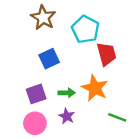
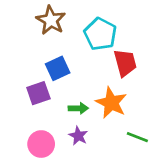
purple square: (36, 94) -> (38, 93), moved

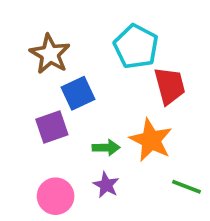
brown star: (51, 20) -> (50, 54), moved

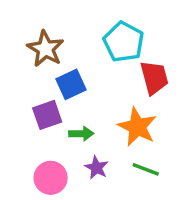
green arrow: (106, 148) -> (81, 134), moved
green line: (187, 187) -> (146, 169), moved

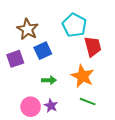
purple square: (47, 115) -> (15, 59), moved
purple star: (96, 168) -> (51, 106), moved

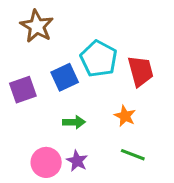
cyan pentagon: (74, 25) -> (99, 59), moved
brown star: (28, 29) -> (37, 26), moved
orange star: (83, 76) -> (125, 116), size x0.6

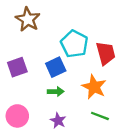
blue square: (65, 77) -> (56, 67), moved
orange star: (125, 116) -> (94, 87), size x1.5
pink circle: (46, 162) -> (17, 116), moved

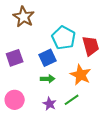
green line: (100, 116) -> (72, 100), moved, turned -56

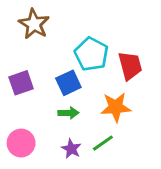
orange star: (81, 75) -> (116, 107), turned -30

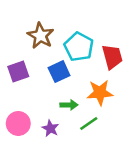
brown star: (34, 24) -> (41, 36), moved
green arrow: (68, 113) -> (69, 105), moved
purple star: (71, 149) -> (50, 128), moved

